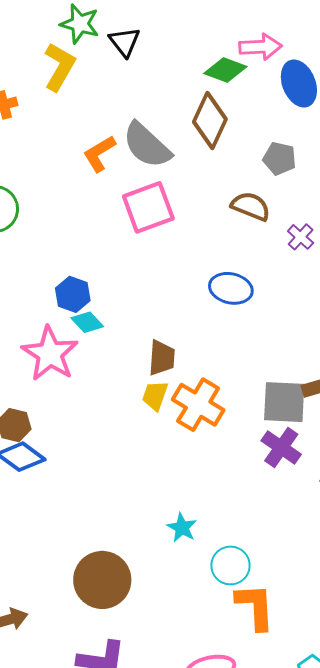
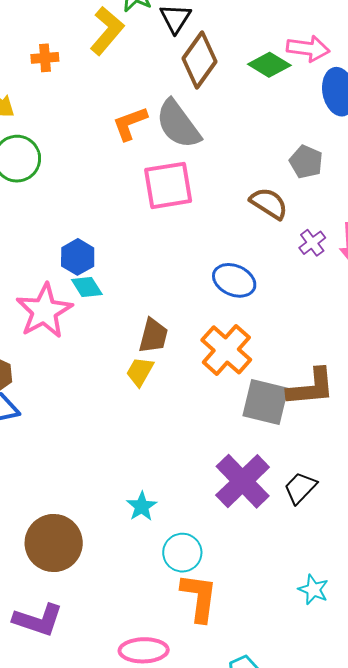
brown diamond: (210, 121) -> (199, 60), moved
orange cross: (198, 405) -> (226, 350), moved
purple cross: (281, 448) -> (243, 481), moved, size x1.4

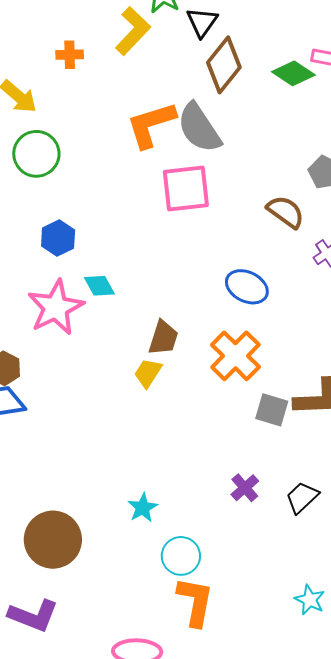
orange L-shape: (130, 123) -> (151, 125), size x1.4
blue hexagon: (78, 257) -> (58, 238), moved
gray square: (265, 402) -> (272, 410), size x0.7
purple cross: (243, 481) -> (245, 488), size x0.5

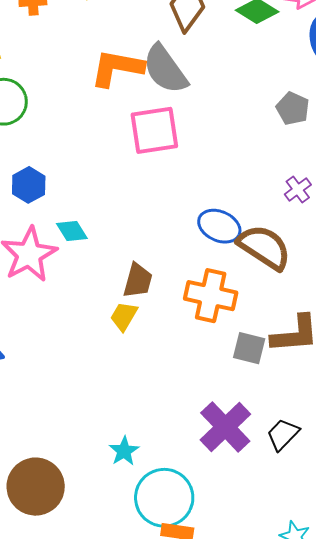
orange L-shape: (151, 125) -> (117, 68), turned 30
brown semicircle: (286, 212) -> (264, 247), moved, size x1.4
orange cross: (235, 356) -> (211, 296), turned -30
purple cross: (245, 488) -> (225, 427), size x1.8
cyan circle: (181, 556) -> (164, 498), size x1.5

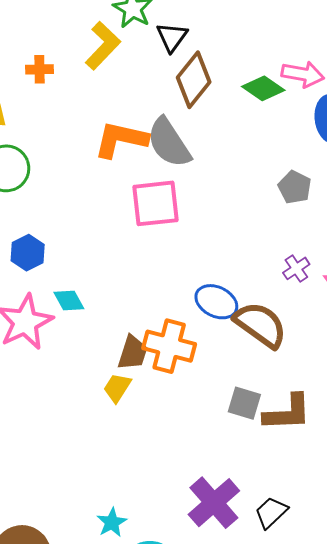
orange cross: (211, 296) -> (169, 346), moved
gray square: (249, 348) -> (244, 403), moved

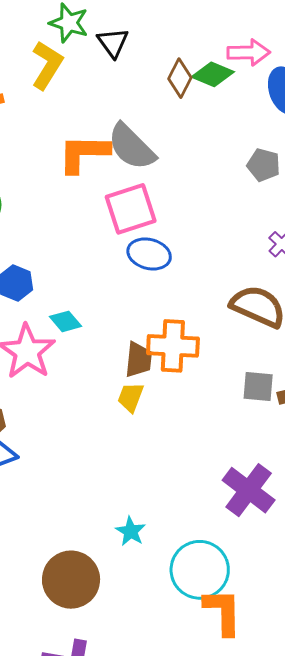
brown diamond: (194, 80) -> (180, 78), moved, size x0.7
blue ellipse: (216, 302) -> (149, 254), moved
cyan star: (112, 522) -> (131, 531), moved

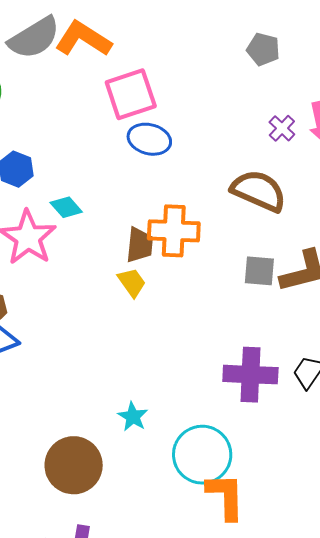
gray semicircle: (131, 147) -> (34, 38), moved, turned -76
orange L-shape: (84, 153) -> (83, 39), turned 32
yellow trapezoid: (131, 397) -> (132, 282), turned 124
purple cross: (249, 490) -> (250, 375), turned -34

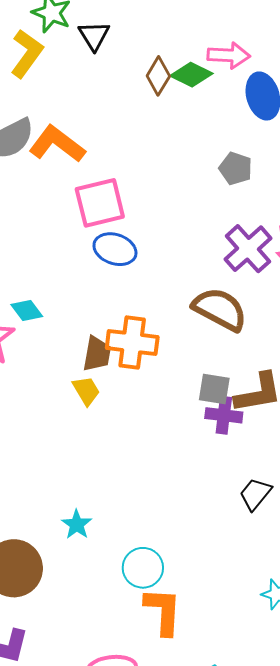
purple cross: (282, 128) -> (248, 249), size x1.8
purple cross: (250, 375) -> (224, 415), moved, size x0.7
cyan circle: (202, 455) -> (143, 568), size x0.7

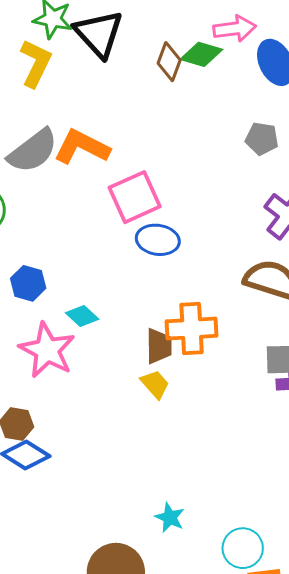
black triangle: (94, 36) -> (99, 34), size x1.6

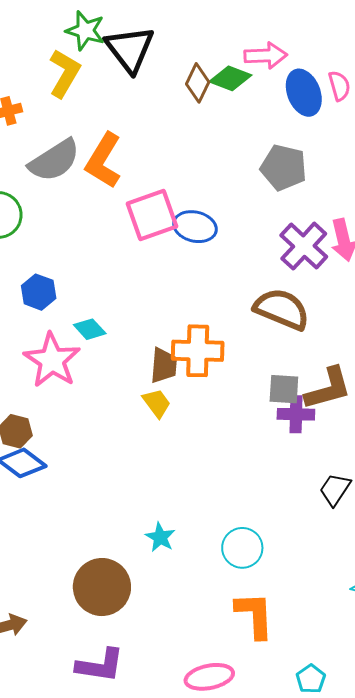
gray pentagon: (262, 139) -> (284, 167), size x1.4
orange L-shape: (82, 147) -> (103, 161), turned -90
blue ellipse: (158, 240) -> (195, 227), moved
cyan circle: (243, 548) -> (242, 548), moved

